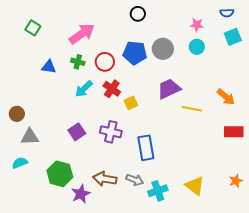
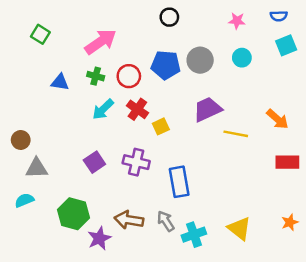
pink star: (197, 25) -> (237, 21), moved
gray arrow: (135, 180) -> (166, 221), turned -144

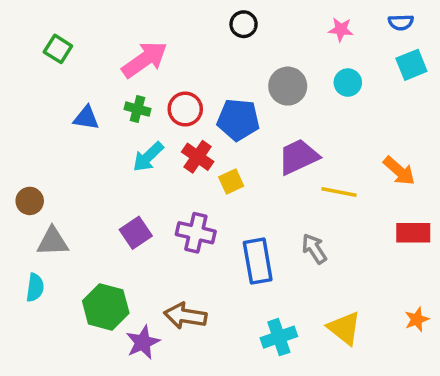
blue pentagon: (166, 65) -> (238, 120), moved
cyan semicircle: (24, 200) -> (35, 288), turned 120
gray arrow: (166, 221) -> (314, 249), moved

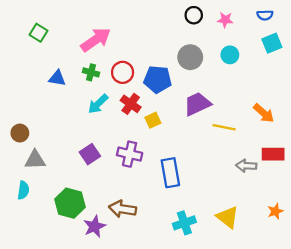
black circle: (244, 24) -> (194, 15), moved
gray arrow: (314, 249) -> (246, 166), moved, turned -54

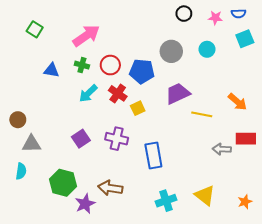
black circle: (194, 15) -> (184, 14), moved
pink star: (225, 20) -> (215, 18), moved
orange star: (275, 211) -> (245, 202), moved

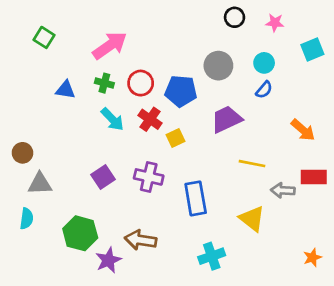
blue semicircle: (239, 14) -> (264, 90), moved, turned -48
cyan arrow: (88, 93) -> (112, 119), turned -90
yellow line: (202, 114) -> (252, 164), moved
yellow triangle: (205, 195) -> (252, 219), moved

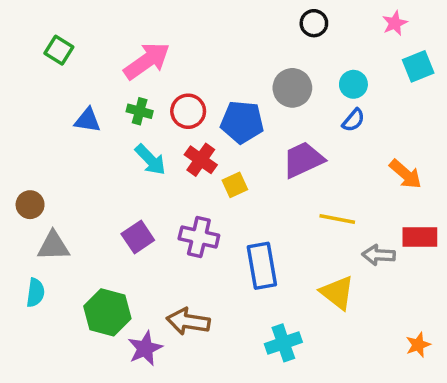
pink star: (275, 23) -> (395, 23), moved, turned -30

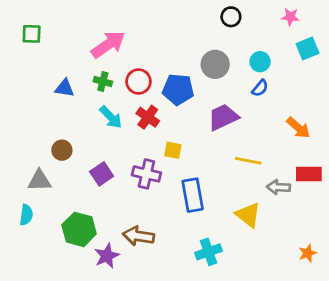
pink star: (395, 23) -> (290, 17), turned 30
green square: (59, 50) -> (32, 34), moved, turned -30
yellow square: (235, 185) -> (173, 150), moved, turned 36
brown circle: (30, 205) -> (62, 150), moved

